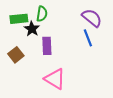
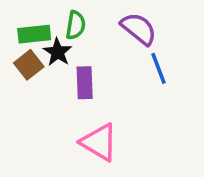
purple semicircle: (92, 18) -> (139, 29), moved
brown square: (16, 55) -> (29, 65), moved

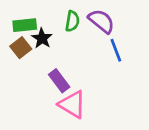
green semicircle: (76, 25) -> (72, 21), moved
purple rectangle: (85, 83) -> (59, 81), moved, turned -35

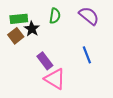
purple semicircle: (101, 21) -> (89, 16), moved
blue line: (116, 50) -> (87, 55), moved

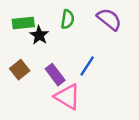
brown square: (16, 36) -> (20, 70), moved
blue line: (87, 55) -> (87, 66), moved, turned 54

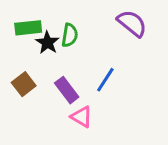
green semicircle: (67, 19) -> (70, 35), moved
pink triangle: (67, 97) -> (82, 117), size x0.7

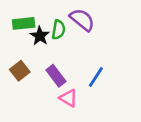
purple semicircle: (132, 23) -> (82, 20), moved
blue line: (105, 80) -> (96, 77), moved

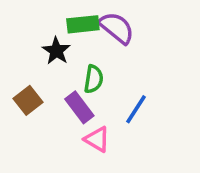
green rectangle: (24, 23) -> (83, 24), moved
green semicircle: (58, 30) -> (94, 79), moved

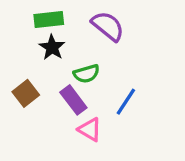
green rectangle: (83, 24) -> (49, 20), moved
green semicircle: (94, 79) -> (87, 74), turned 65

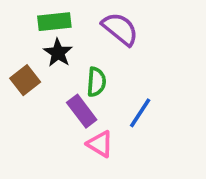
green semicircle: (87, 74) -> (96, 82), turned -70
brown square: (26, 93) -> (25, 80), moved

